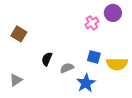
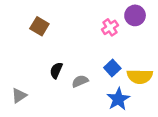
brown square: (19, 34) -> (39, 26), moved
blue square: (94, 57) -> (112, 68), turned 32
blue star: (86, 83) -> (118, 99), moved

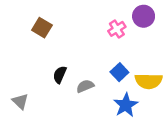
gray triangle: (19, 95) -> (20, 101), turned -42

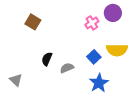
yellow semicircle: (149, 81) -> (117, 50), moved

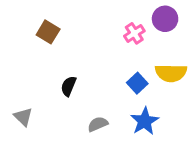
gray semicircle: (67, 68) -> (98, 124), moved

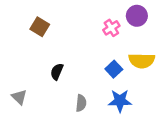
blue star: (145, 121) -> (120, 101), turned 30
gray semicircle: (98, 124) -> (81, 103), turned 119

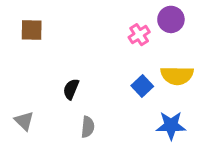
brown square: (40, 27) -> (32, 30), moved, turned -30
blue star: (120, 101) -> (171, 125), moved
gray semicircle: (81, 103) -> (88, 127), moved

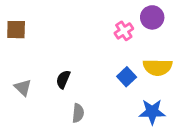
brown square: (32, 30) -> (16, 30), moved
gray triangle: (24, 121) -> (23, 88), moved

